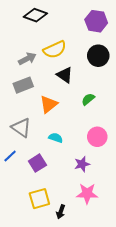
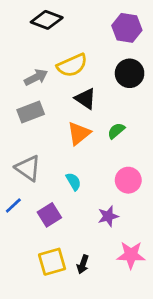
orange triangle: (49, 104) -> (79, 133), moved
cyan semicircle: (56, 138) -> (73, 181), turned 40
pink star: (87, 194) -> (131, 255), moved
black arrow: (61, 212) -> (83, 264), moved

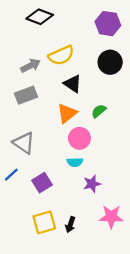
pink circle: (128, 180) -> (79, 138), moved
cyan semicircle: (73, 181) -> (75, 162), moved, turned 119

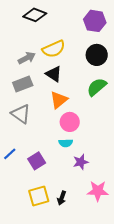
black triangle: (73, 84) -> (54, 74), moved
green semicircle: (99, 111) -> (97, 87), moved, size x1.5
gray triangle: (24, 143) -> (21, 114), moved

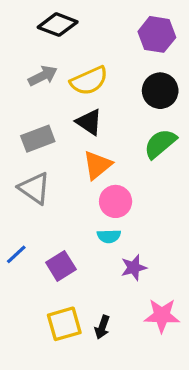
gray arrow: (27, 58) -> (43, 76), moved

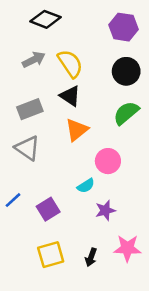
yellow semicircle: (89, 81) -> (70, 64), turned -100
pink circle: (116, 201) -> (108, 161), moved
cyan semicircle: (109, 236) -> (86, 186), turned -30
black arrow: (102, 327) -> (91, 257), moved

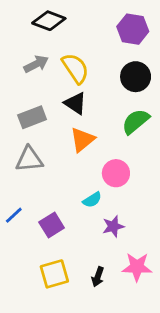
gray triangle: (27, 148) -> (29, 159), turned -40

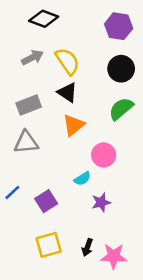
pink star: (137, 267) -> (114, 256), moved

